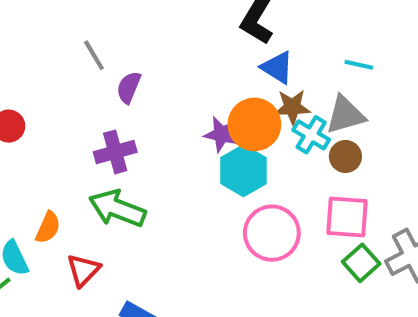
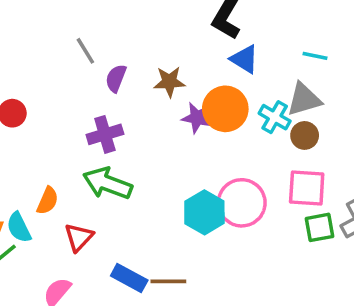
brown star: (292, 107) -> (169, 82), moved
cyan hexagon: (244, 171) -> (204, 212), moved
green square: (361, 263) -> (320, 227), turned 32

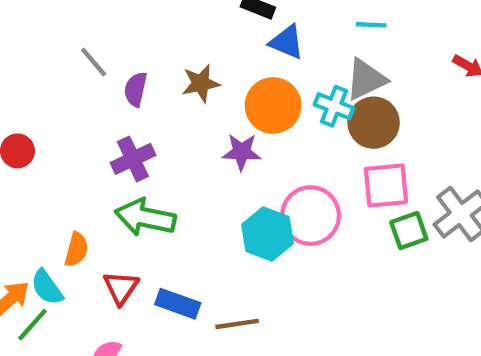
purple star: (197, 118) -> (242, 152), moved
brown circle: (305, 135) -> (374, 123), size x1.5
blue rectangle: (129, 278) -> (178, 304), moved

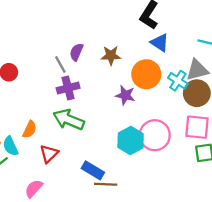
gray line: (94, 62) -> (60, 65), moved
blue rectangle: (178, 304) -> (93, 170), moved

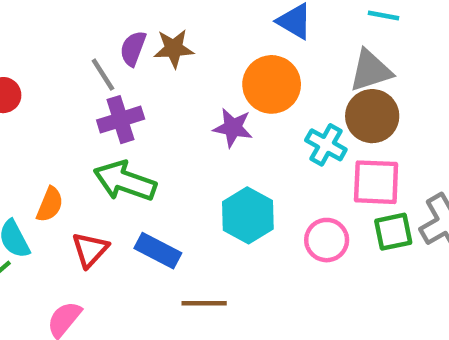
brown star: (111, 55) -> (174, 49), moved
cyan cross: (178, 81) -> (326, 145), moved
pink circle: (155, 135) -> (327, 240), moved, size x0.7
blue rectangle: (93, 170) -> (158, 251), moved

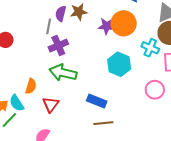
gray line: (103, 75) -> (49, 26), turned 49
purple star: (233, 128) -> (107, 26), moved
cyan hexagon: (248, 215) -> (119, 64), moved
blue rectangle: (158, 251) -> (97, 101), moved

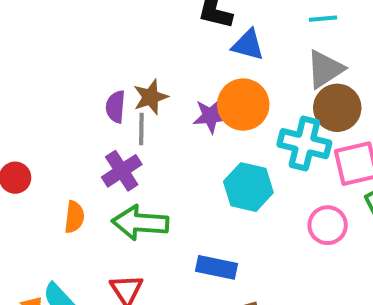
gray line: (49, 26) -> (141, 129), moved
cyan cross: (150, 48) -> (304, 144), size x1.4
orange semicircle: (31, 86) -> (74, 217), moved

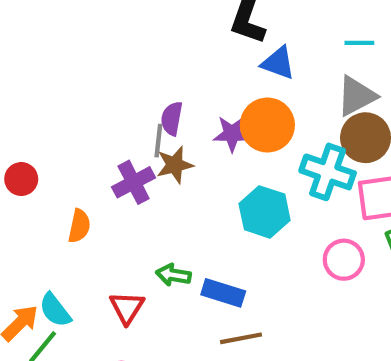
brown star: (151, 97) -> (175, 165), moved
purple semicircle: (116, 107) -> (172, 119), moved
green arrow: (140, 223) -> (173, 275), moved, size x0.6

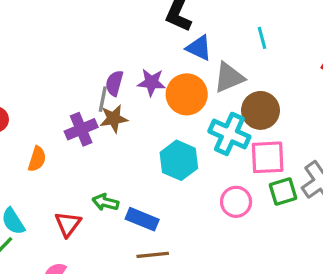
cyan line: (359, 43) -> (262, 38), turned 70
gray triangle: (356, 96) -> (229, 78), moved
purple star: (232, 134) -> (151, 82), moved

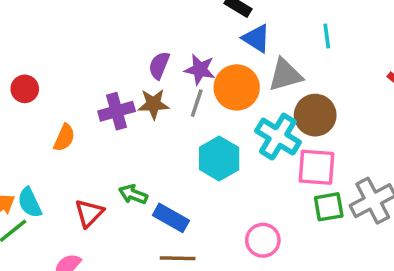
gray line: (103, 99) -> (197, 103), moved
pink circle: (236, 202) -> (263, 240), moved

